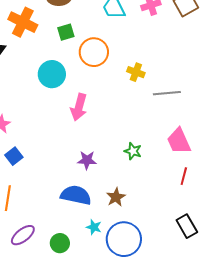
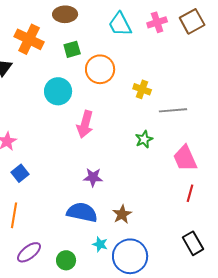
green star: (133, 151) -> (144, 139), moved, turned 30

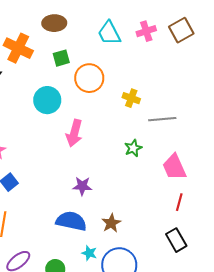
black rectangle: (193, 243) -> (176, 240), moved

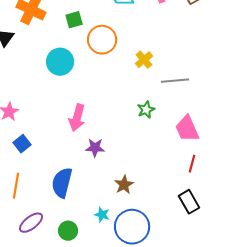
yellow cross: (131, 98) -> (144, 60), turned 30
pink arrow: (74, 133) -> (77, 118), moved
blue semicircle: (71, 221) -> (62, 183), moved, turned -88

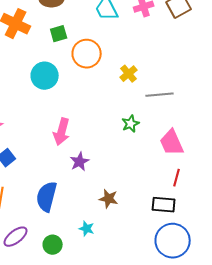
purple star: (95, 148) -> (80, 162), turned -30
brown star: (124, 185) -> (109, 199), turned -30
black rectangle: (189, 202) -> (164, 205), moved, turned -55
blue circle: (132, 227) -> (173, 241), moved

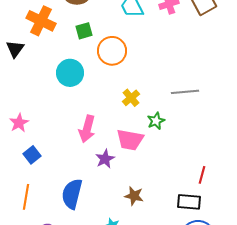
yellow cross: (129, 74) -> (131, 98), moved
pink trapezoid: (172, 143) -> (130, 140), moved, turned -56

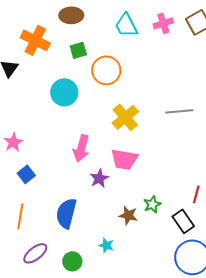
yellow cross: (131, 98) -> (125, 117), size x1.5
green star: (156, 121) -> (152, 204), moved
black rectangle: (189, 202) -> (183, 221), turned 50

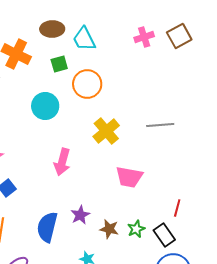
cyan trapezoid: (126, 25) -> (84, 39), moved
pink trapezoid: (124, 159) -> (129, 177), moved
purple star: (99, 178) -> (80, 215), moved
green star: (152, 204) -> (136, 229), moved

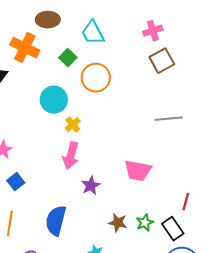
brown ellipse: (52, 29) -> (48, 20), moved
brown square: (179, 36) -> (162, 61), moved
green square: (59, 64) -> (68, 58), turned -30
yellow cross: (106, 131) -> (73, 125), moved, size x0.6
purple star: (80, 215) -> (91, 186), moved

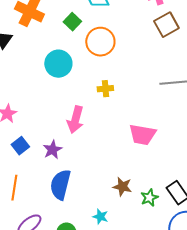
yellow cross: (73, 125) -> (105, 89), moved, turned 35
purple star: (91, 186) -> (52, 150), moved
green star: (145, 223) -> (149, 198), moved

